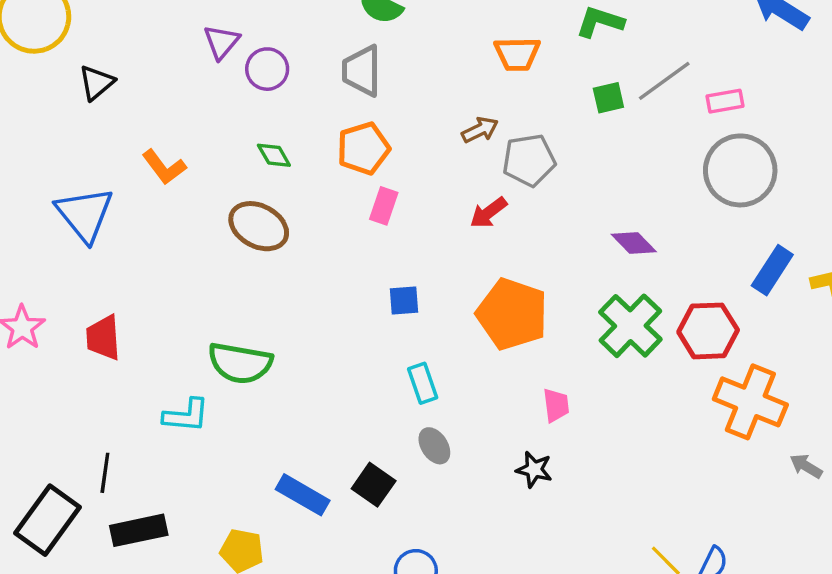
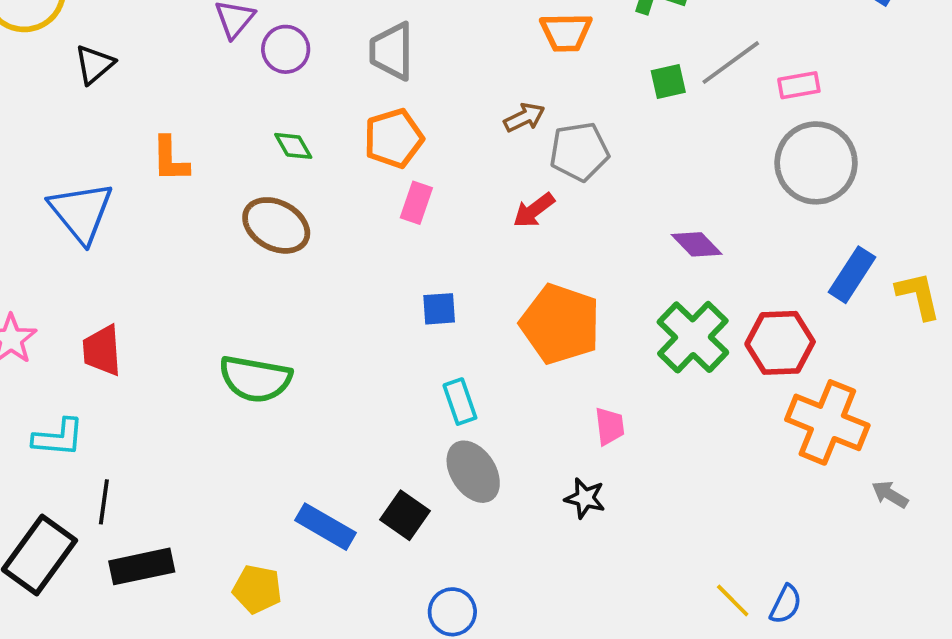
orange L-shape: (164, 167) -> (170, 159), turned 36
cyan L-shape: (186, 415) -> (58, 438), moved
gray ellipse: (434, 446) -> (473, 472), size x1.5

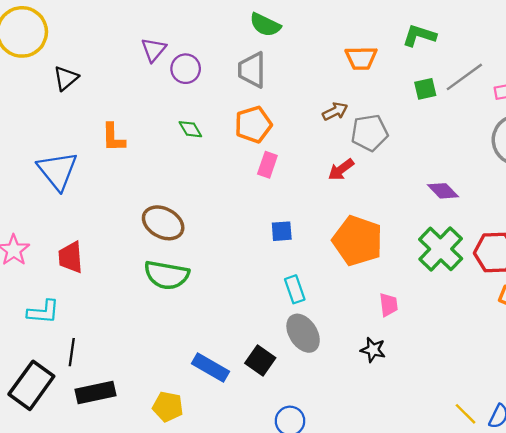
brown ellipse: (276, 225) -> (163, 223), moved

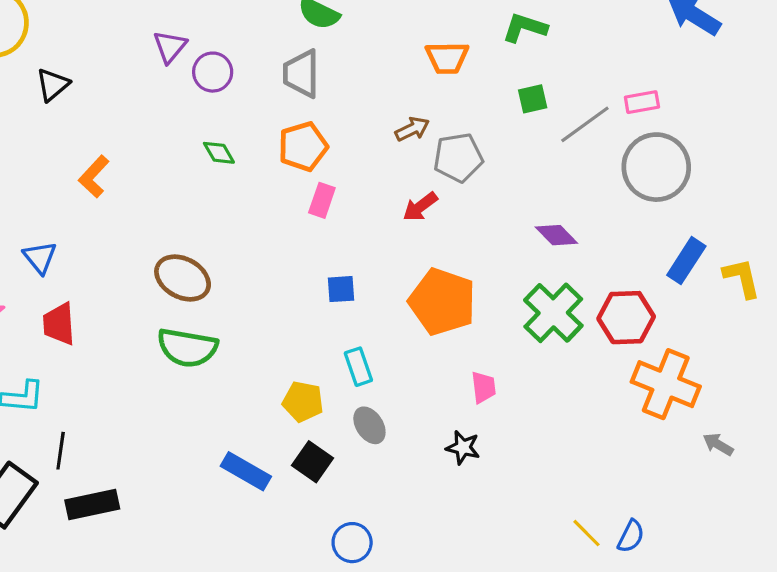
gray line: (464, 77) -> (585, 124), moved
orange L-shape: (113, 137) -> (94, 177), moved, turned 44
blue triangle: (58, 171) -> (40, 257), moved, size x0.6
gray ellipse: (303, 333) -> (369, 425), size x0.7
yellow pentagon: (168, 407) -> (303, 402), moved

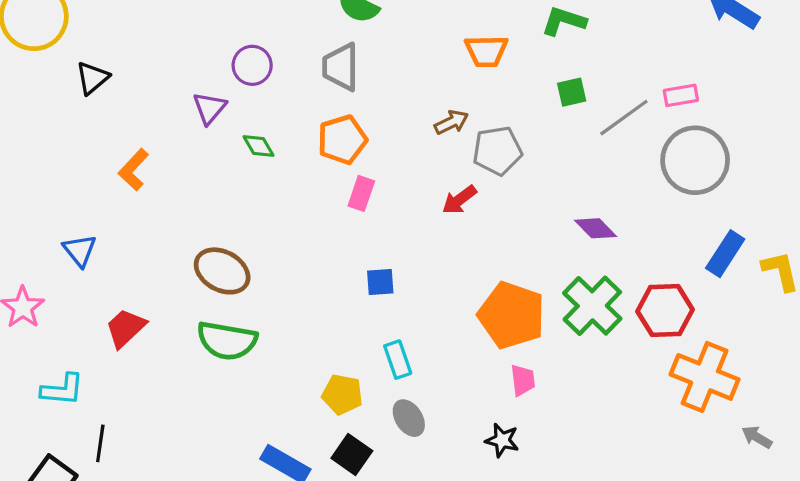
purple triangle: (170, 47) -> (209, 108), moved
orange pentagon: (442, 302) -> (512, 315), moved
red trapezoid: (59, 324) -> (126, 328), moved, turned 51

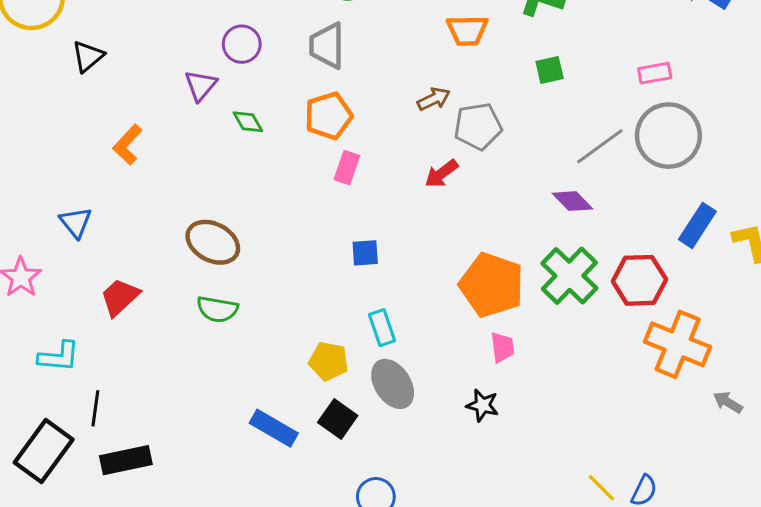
gray line: (624, 118) -> (600, 146), moved
green semicircle: (227, 341) -> (217, 309), size x0.7
gray ellipse: (409, 418) -> (393, 384), size x1.4

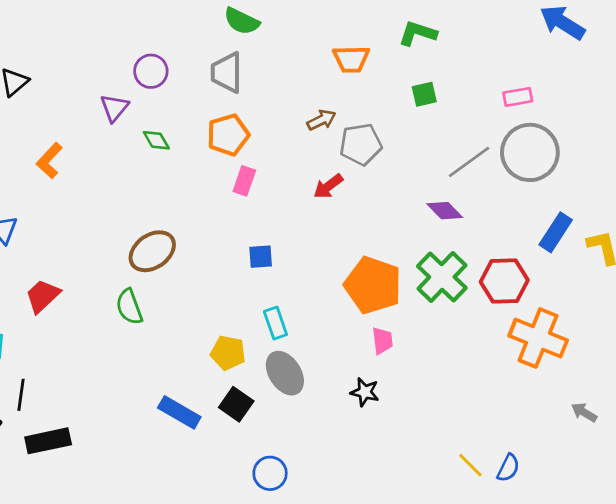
brown ellipse: (213, 242) -> (152, 251), moved, turned -63
green semicircle: (217, 309) -> (129, 307), turned 60
gray arrow: (728, 402) -> (584, 412), moved

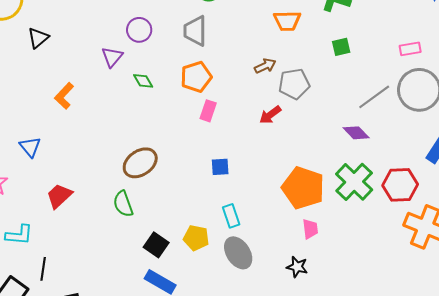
black square: (236, 404) -> (156, 245), moved

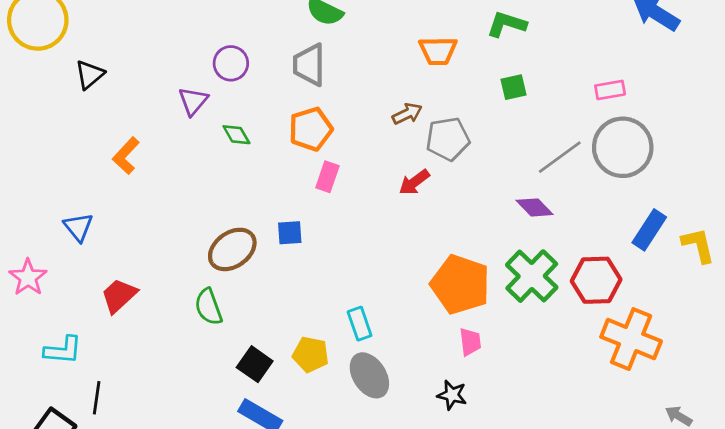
blue square: (220, 167) -> (290, 233), moved

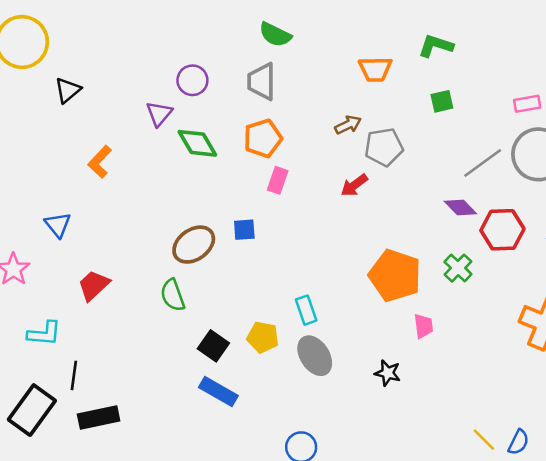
green diamond: (236, 135) -> (197, 143), size x1.6
green cross: (532, 276) -> (458, 268), size x0.6
red hexagon: (596, 280) -> (502, 230), moved
pink trapezoid: (470, 342) -> (423, 326), moved

